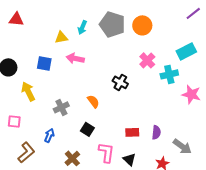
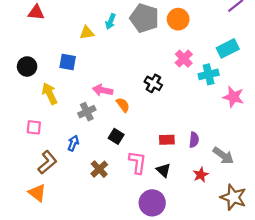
pink arrow: (75, 58) -> (103, 90), moved

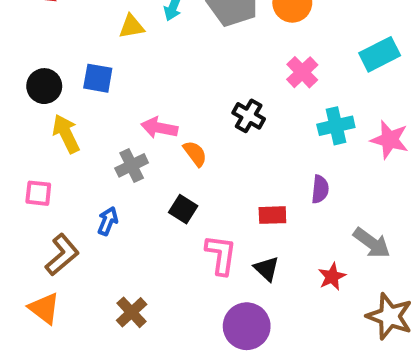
black circle: (27, 66) -> (44, 86), moved
cyan cross: (209, 74) -> (336, 126), moved
purple semicircle: (194, 140) -> (320, 189), moved
brown cross: (99, 169) -> (132, 312), moved

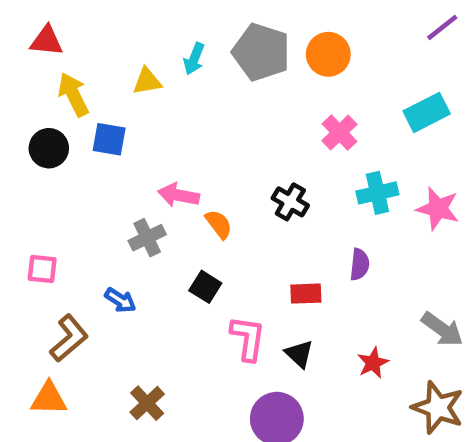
black cross: (249, 116) -> (290, 202), moved
yellow arrow: (66, 134) -> (73, 95), moved
blue arrow: (108, 221) -> (120, 300), turned 100
gray arrow: (372, 243) -> (442, 329), moved
orange triangle: (44, 308) -> (49, 399), turned -36

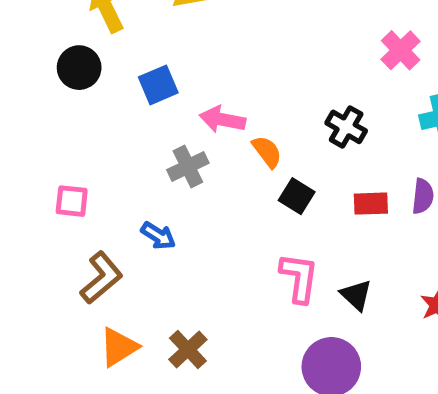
blue square: (109, 139) -> (158, 85), moved, turned -33
black square: (205, 287) -> (297, 196), moved
red rectangle: (306, 294) -> (371, 204), moved
orange triangle: (49, 399) -> (119, 347), moved, turned -33

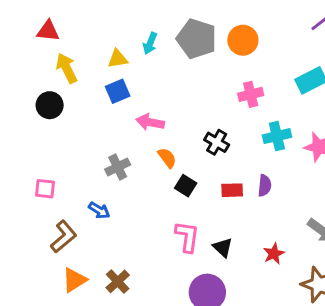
pink cross: (401, 50) -> (251, 94), turned 30
blue square: (158, 85) -> (118, 91), moved
pink arrow: (223, 120) -> (150, 122), moved

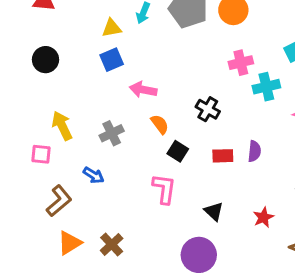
yellow arrow: (67, 68) -> (62, 126), moved
black circle: (50, 105) -> (46, 60), moved
cyan cross: (277, 136) -> (266, 87), moved
pink L-shape: (187, 237) -> (164, 189), moved

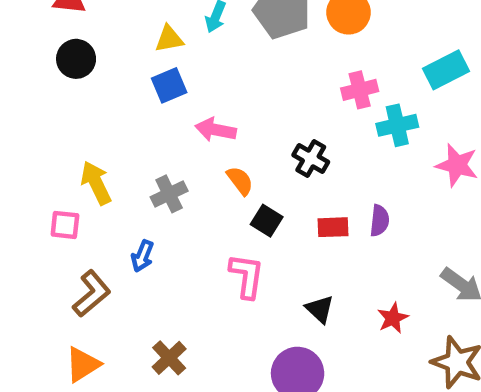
black circle: (46, 60) -> (76, 59), moved
blue arrow: (94, 175) -> (143, 256), turned 80
orange triangle: (70, 243) -> (83, 365), moved

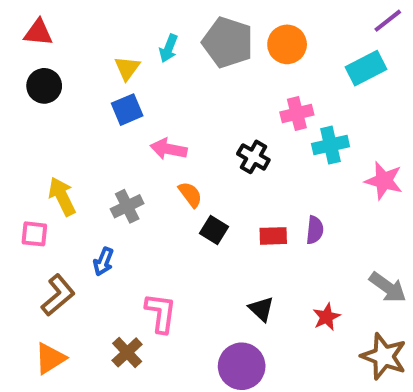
yellow triangle: (169, 39) -> (127, 68), turned -44
cyan rectangle: (446, 70) -> (366, 68), moved
black cross: (311, 159) -> (253, 157), moved
pink L-shape: (247, 276) -> (161, 313), moved

